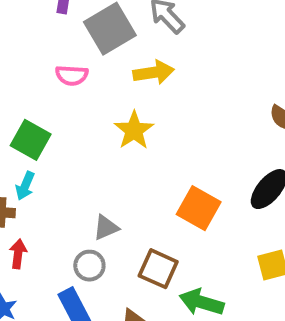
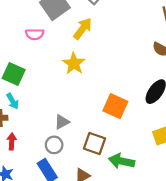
yellow arrow: (154, 72) -> (83, 29), turned -40
cyan arrow: (25, 186) -> (13, 101), turned -49

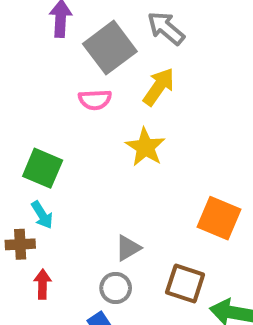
pink semicircle: (35, 34) -> (95, 100), moved

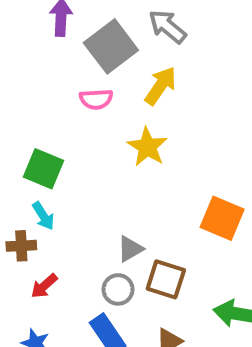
brown square: (185, 283) -> (166, 279), moved
red arrow: (43, 284) -> (44, 286), turned -132

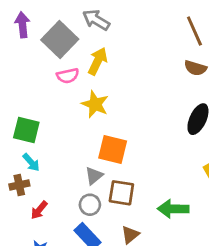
pink semicircle: (96, 99) -> (68, 76), moved
orange square: (222, 218) -> (113, 149), moved

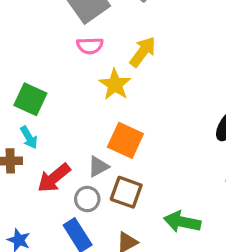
yellow arrow: (98, 61) -> (143, 52), moved
red arrow: (39, 210) -> (54, 178), moved, size x1.5

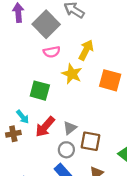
green square: (30, 99) -> (40, 91), moved
orange square: (125, 140) -> (110, 80), moved
red arrow: (54, 178) -> (45, 127), moved

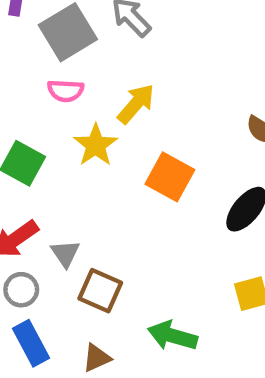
gray triangle: (70, 128) -> (65, 254), turned -40
gray circle: (66, 150) -> (21, 290), moved

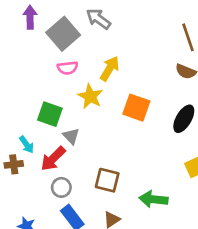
gray triangle: (65, 254) -> (71, 136), moved

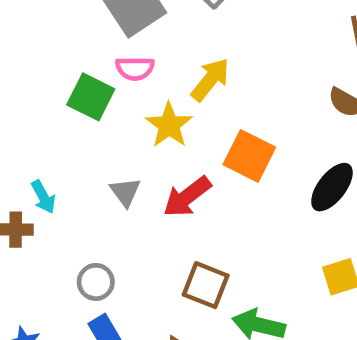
green square: (50, 114) -> (91, 97), moved
red arrow: (53, 159) -> (187, 197), moved
brown square: (107, 180) -> (206, 285), moved

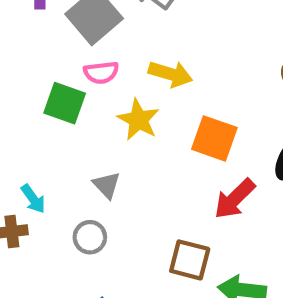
yellow arrow: (210, 80) -> (170, 74), turned 75
red arrow: (187, 197) -> (235, 199), moved
gray circle: (96, 282) -> (90, 237), moved

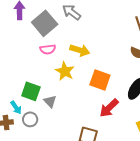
green square: (65, 103) -> (31, 91), moved
gray circle: (90, 237) -> (30, 119), moved

